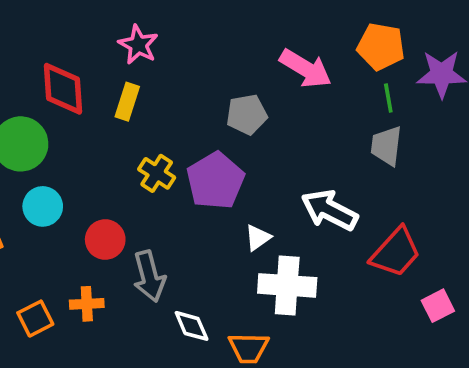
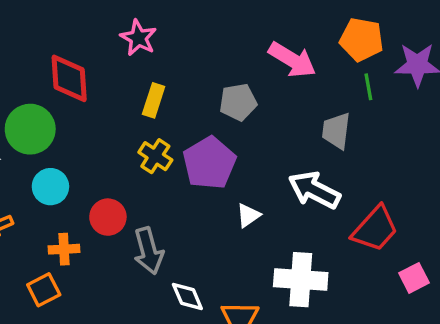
yellow rectangle: (127, 102) -> (154, 100), moved
gray trapezoid: (386, 146) -> (336, 131), moved
white cross: (287, 285) -> (301, 280), moved
orange cross: (87, 304) -> (64, 249), moved

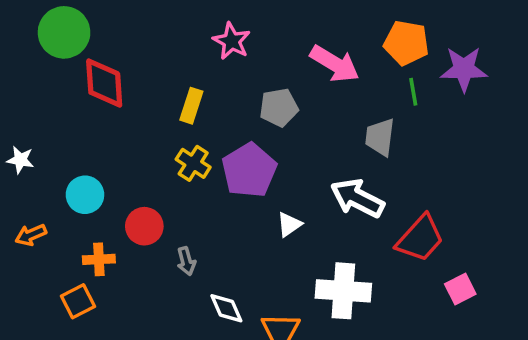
pink star: (138, 38) -> (232, 41), moved
green circle: (30, 129) -> (64, 32), moved
gray arrow: (149, 251) -> (186, 261), size x0.6

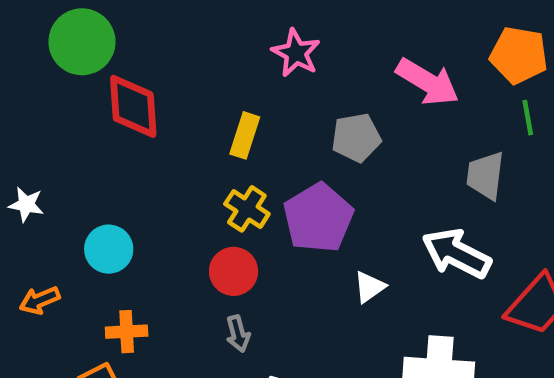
red circle: (144, 226) -> (234, 271), moved

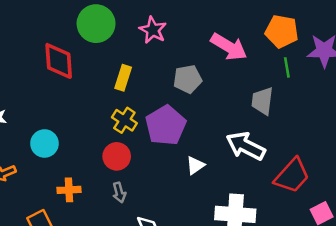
green circle: (82, 42) -> (96, 24), moved
orange cross: (127, 332) -> (69, 190), moved

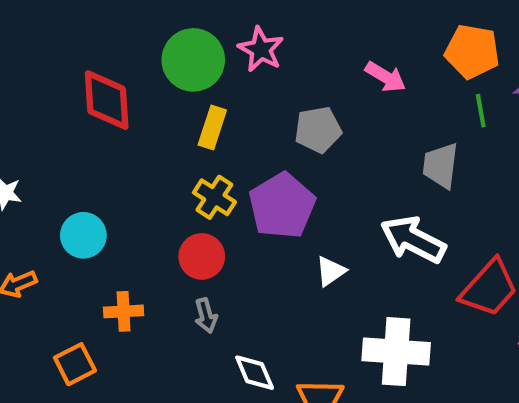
green circle: (96, 24) -> (193, 60), moved
pink arrow: (229, 47) -> (386, 77), size x0.7

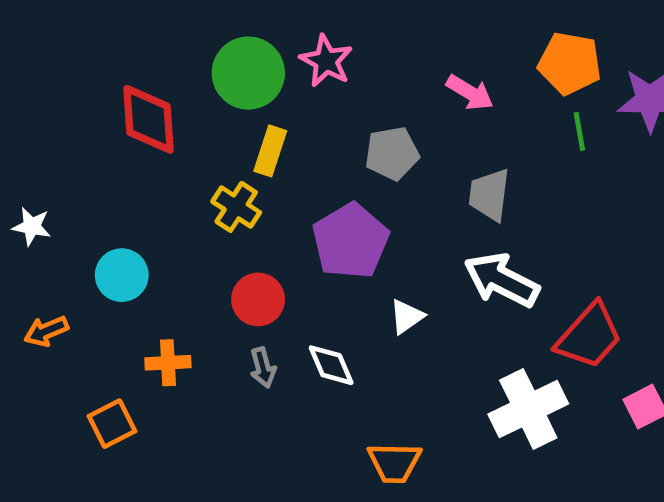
gray trapezoid: (441, 166) -> (489, 195), moved
yellow cross: (214, 197) -> (236, 207), moved
white cross: (396, 352) -> (528, 409), moved, turned -30
white diamond: (255, 373) -> (331, 365), moved

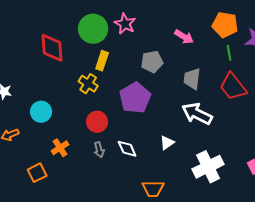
white triangle: (407, 316) -> (167, 143), moved
red trapezoid: (589, 336) -> (233, 87), moved, turned 100
orange cross: (168, 363) -> (60, 148), turned -30

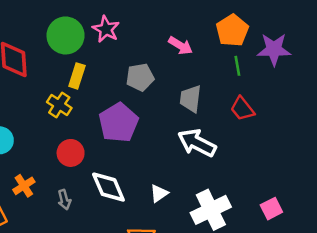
orange pentagon: (225, 25) -> (232, 30), turned 30
red trapezoid: (233, 87) -> (242, 109), size x0.7
white triangle: (167, 143) -> (159, 193), moved
white diamond: (127, 149) -> (108, 187), size x1.4
gray arrow: (99, 150) -> (64, 200), moved

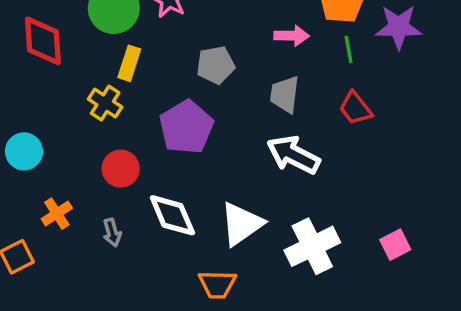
pink arrow: (180, 46) -> (292, 36), moved, turned -30
white triangle: (159, 193) -> (242, 224), size x1.8

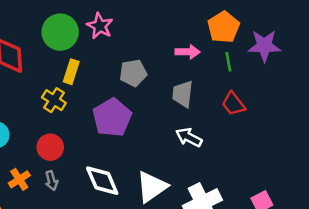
white arrow: (293, 155) -> (189, 137), size x0.7
red circle: (121, 169) -> (50, 147), moved
gray arrow: (112, 233) -> (51, 181), moved

